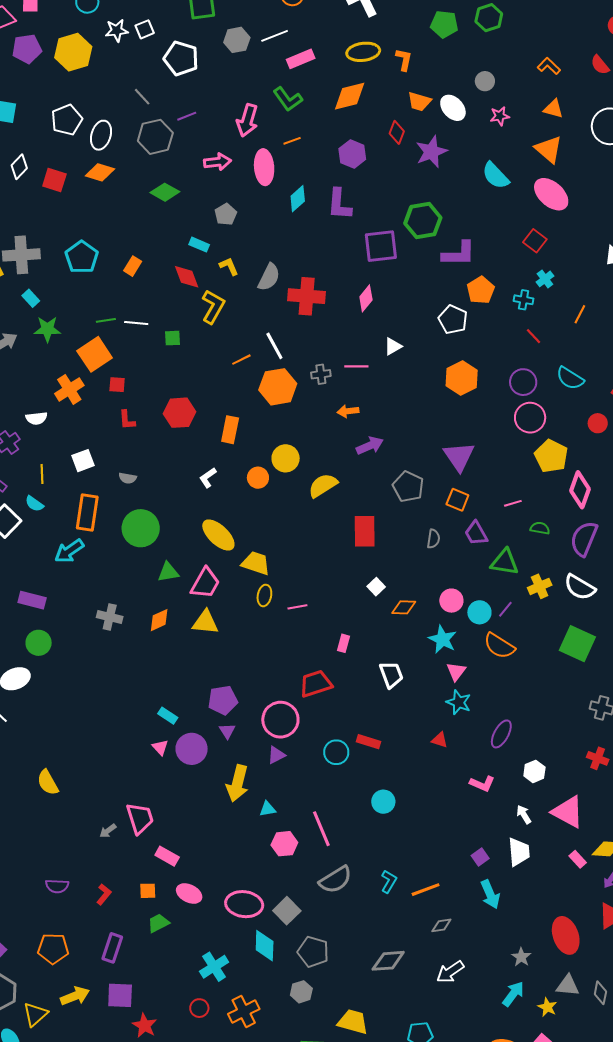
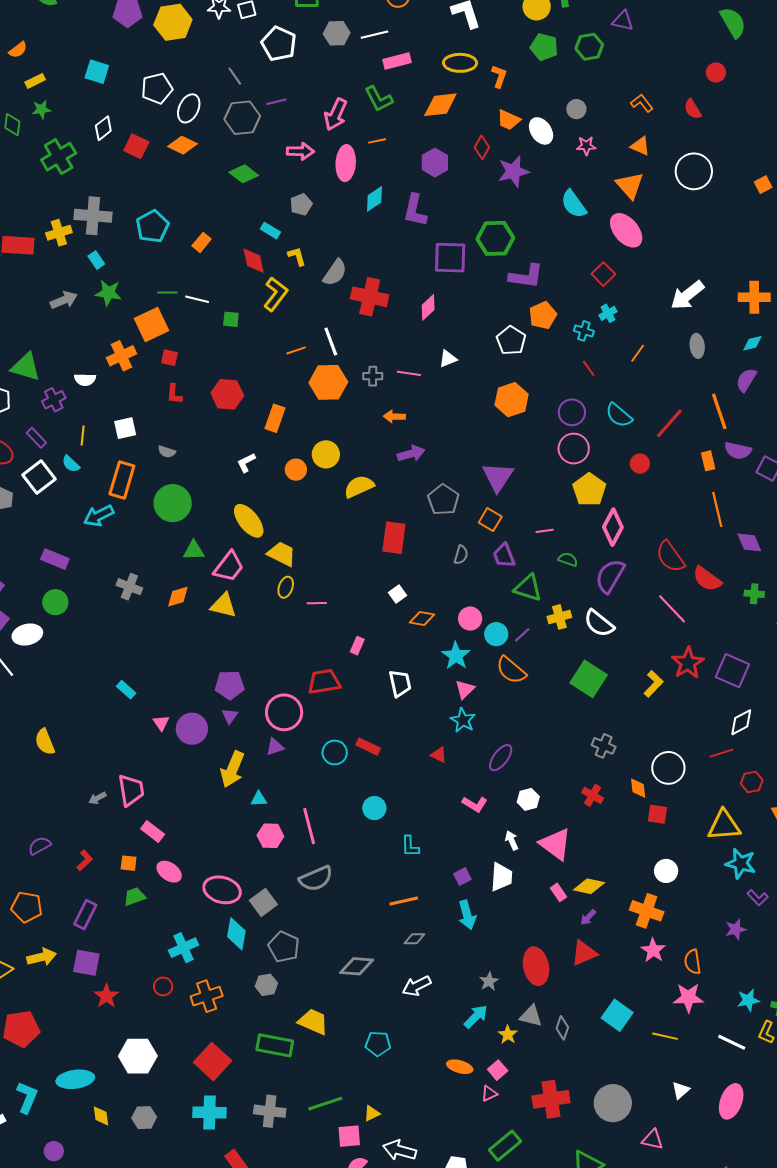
cyan rectangle: (168, 716) -> (126, 690), moved
cyan L-shape: (389, 881) -> (410, 846), moved, turned 140
purple semicircle: (57, 886) -> (39, 846), turned 140

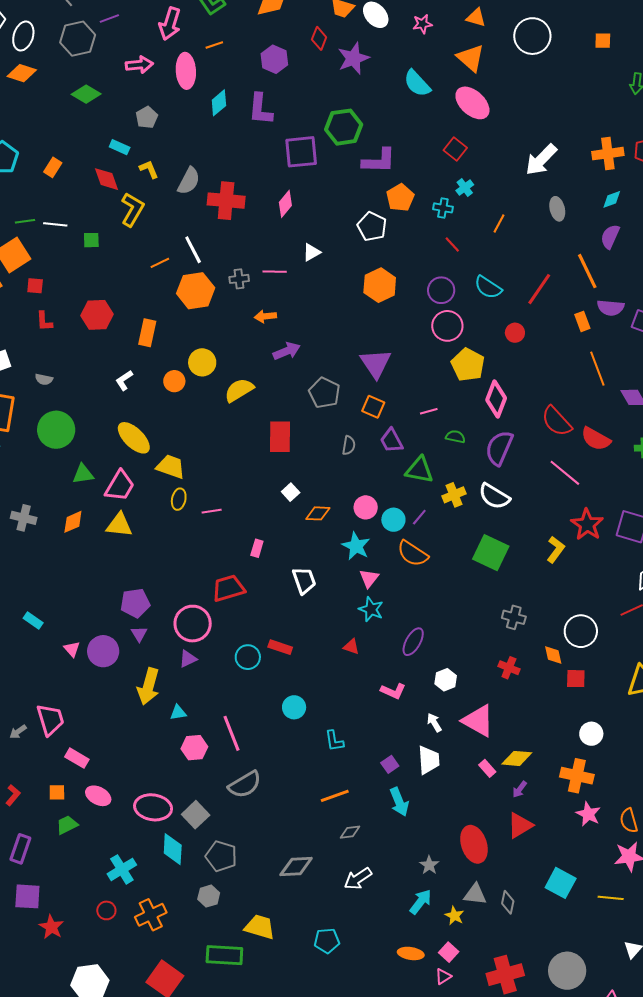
orange square: (763, 185) -> (603, 41), turned 36

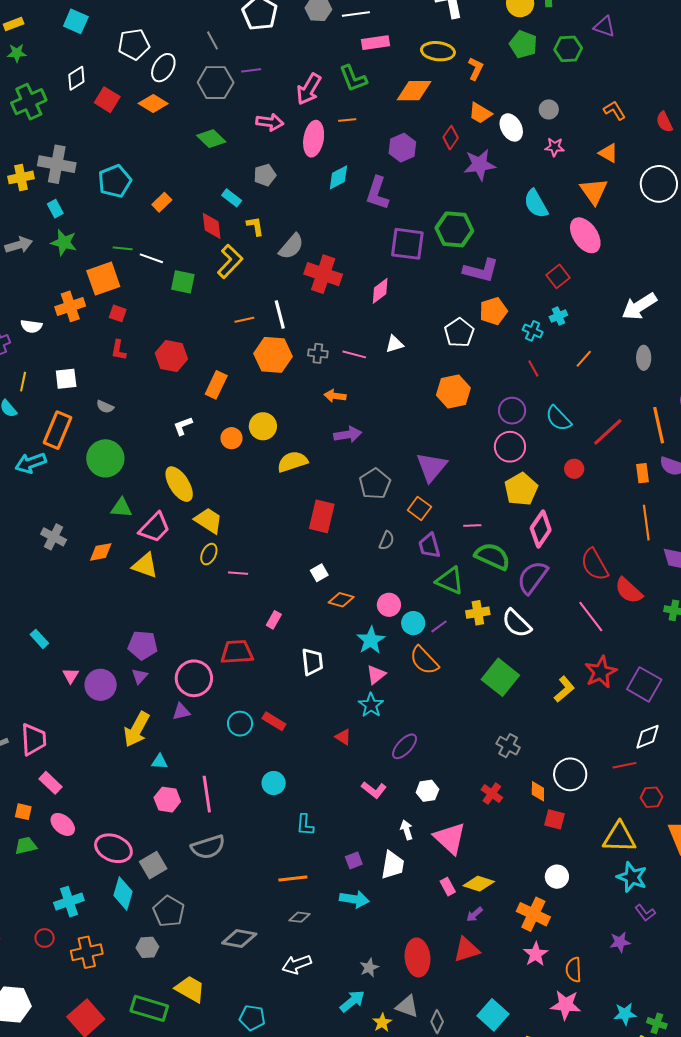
green square: (91, 240) -> (183, 282), size x1.4
green semicircle: (455, 437) -> (492, 556), size x1.8
cyan arrow: (399, 802) -> (354, 899), turned -72

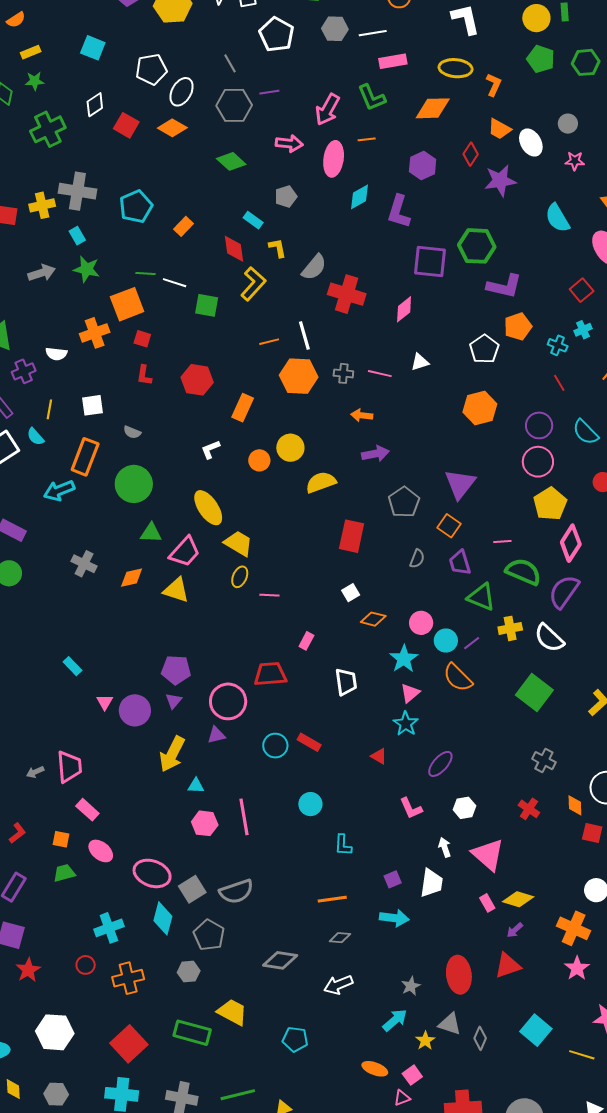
pink L-shape: (374, 790) -> (411, 808), turned 30
gray semicircle: (208, 847) -> (236, 891), moved

